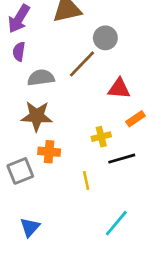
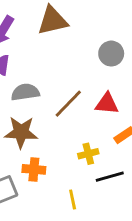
gray circle: (105, 38) -> (111, 54), moved
brown line: (82, 64) -> (68, 104), moved

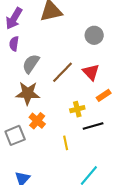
gray semicircle: (25, 92) -> (31, 64), turned -48
red triangle: (107, 104) -> (91, 72), turned 42
orange cross: (34, 169) -> (37, 121), turned 35

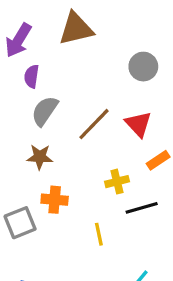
purple semicircle: (14, 44) -> (32, 76), moved
brown star: (28, 93) -> (40, 157), size x0.7
orange cross: (37, 121) -> (55, 200), turned -35

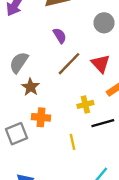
purple semicircle: (32, 76) -> (60, 36), moved, turned 140
gray semicircle: (45, 111) -> (19, 62), moved
brown star: (40, 157) -> (30, 87), turned 30

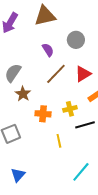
gray circle: (104, 23) -> (76, 40), moved
red triangle: (101, 64) -> (83, 74), turned 42
orange cross: (41, 117) -> (43, 114), moved

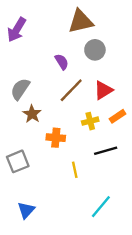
brown triangle: (45, 16) -> (81, 21), moved
yellow cross: (70, 109) -> (90, 121), moved

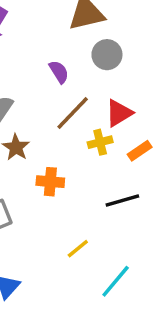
yellow cross: (90, 121) -> (100, 142), moved
yellow line: (75, 170) -> (78, 249), moved, turned 63

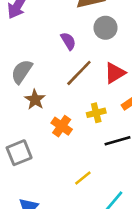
yellow cross: (100, 142) -> (96, 113), moved
orange cross: (50, 182) -> (62, 126), turned 30

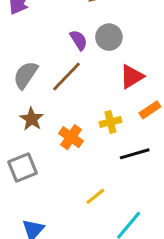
gray circle: (105, 28) -> (109, 37), moved
brown line: (79, 73) -> (66, 77), moved
brown star: (35, 100) -> (32, 119), moved

